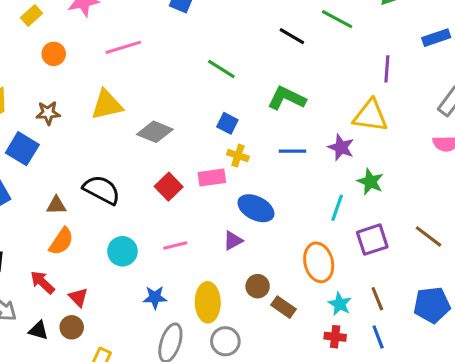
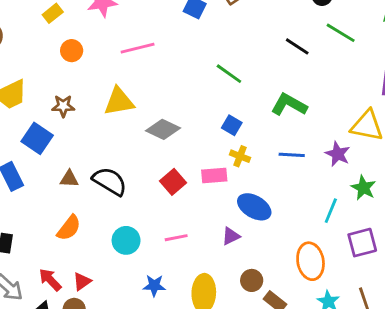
brown triangle: (56, 205) -> (69, 179), moved
red arrow: (42, 282) -> (50, 280), moved
red triangle: (78, 297) -> (82, 281), turned 36

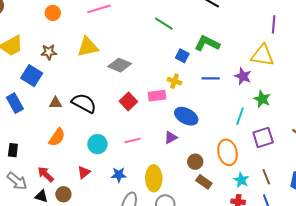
blue square: (232, 125) -> (182, 56), moved
brown circle: (252, 280) -> (195, 162), moved
red triangle: (82, 281) -> (84, 172), moved

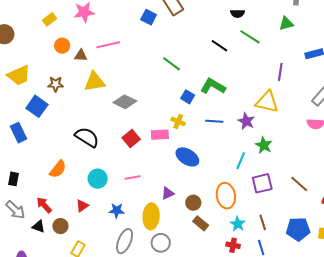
brown triangle: (55, 103) -> (81, 55), moved
purple triangle: (171, 137) -> (168, 193), moved

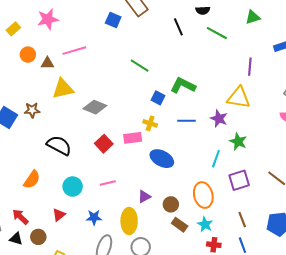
black line: (219, 46) -> (178, 27), moved, turned 36
brown star: (56, 84) -> (32, 110), moved
cyan star: (238, 224) -> (205, 224), moved

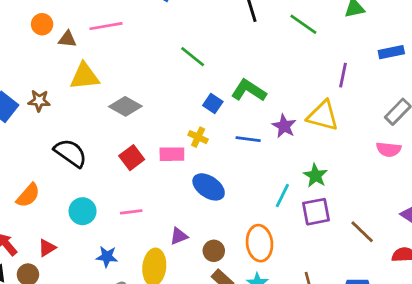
purple star: (219, 119) -> (284, 126), moved
purple square: (239, 180) -> (316, 212), moved
red triangle: (59, 215) -> (47, 248), moved

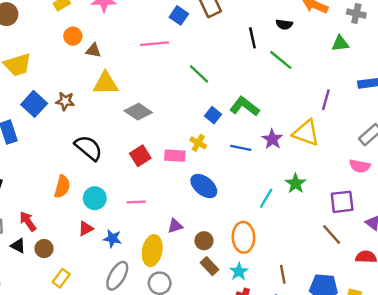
green line: (303, 24) -> (281, 60), moved
pink line: (106, 26) -> (154, 44), moved
orange semicircle: (28, 195) -> (62, 187), moved, turned -30
purple square: (316, 212) -> (342, 202), moved
red triangle: (47, 248) -> (86, 229), moved

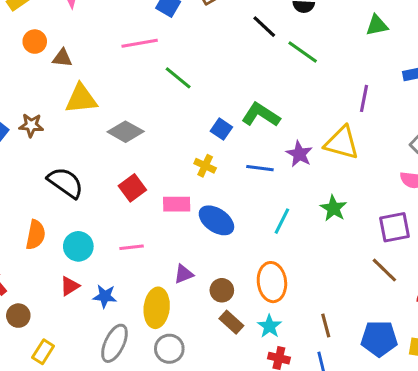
black line: (252, 38) -> (264, 27), turned -30
green line: (199, 74) -> (178, 78), moved
pink rectangle: (175, 156) -> (177, 204), moved
cyan line: (266, 198) -> (282, 221), moved

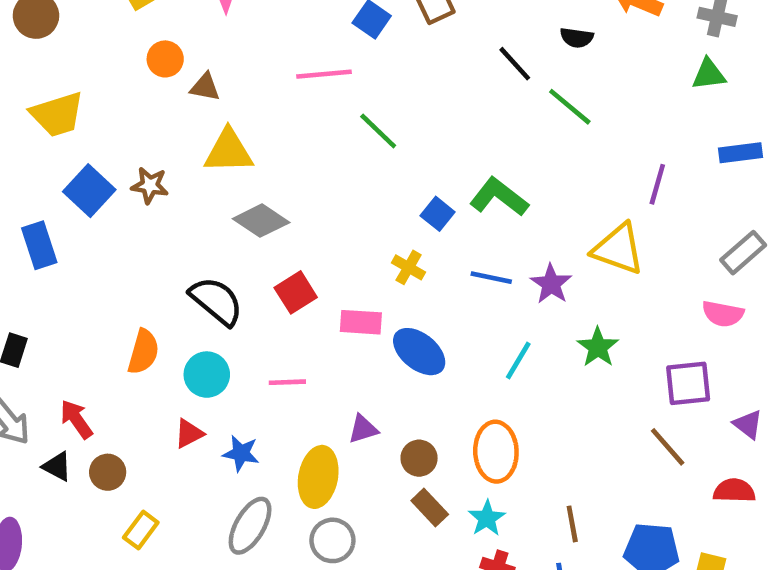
green triangle: (377, 25) -> (709, 74), moved
gray diamond: (126, 132) -> (261, 221), moved
purple star: (299, 154) -> (551, 284), moved
black semicircle: (65, 183) -> (216, 301), moved

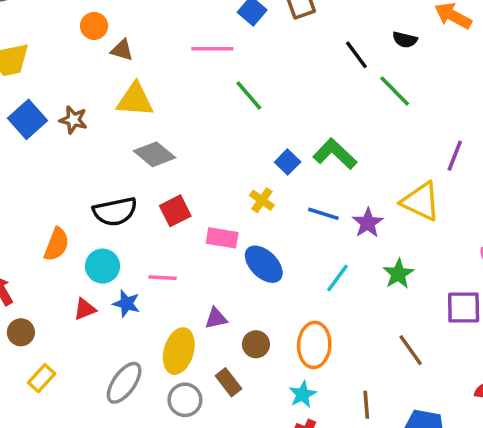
black semicircle: (216, 301) -> (115, 212), turned 123
brown line: (668, 447) -> (411, 350), moved
blue star: (241, 453) -> (126, 304), moved
brown rectangle: (430, 507) -> (229, 382), moved

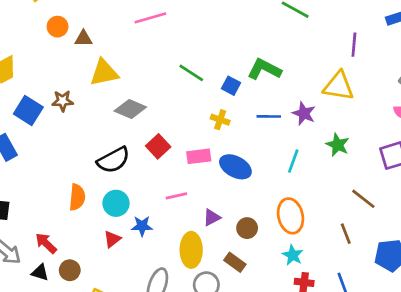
green line: (249, 96) -> (191, 73), moved
pink line: (163, 278) -> (176, 196), moved
brown line: (366, 405) -> (346, 234), moved

